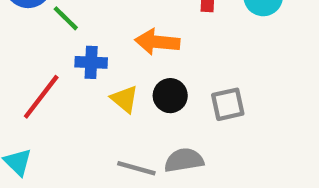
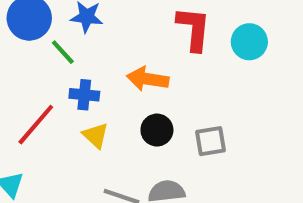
yellow triangle: (125, 99) -> (96, 136), moved

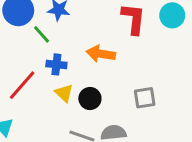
cyan circle: (249, 42) -> (172, 15), moved
black circle: (157, 130) -> (90, 99), moved

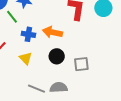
blue cross: (56, 64) -> (28, 34), moved
black circle: (90, 99) -> (57, 56), moved

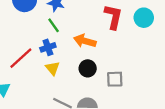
green line: (12, 17) -> (54, 25), moved
blue cross: (28, 34) -> (48, 47), moved, turned -32

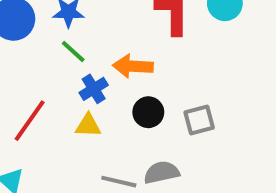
blue cross: (48, 47) -> (94, 89), moved
yellow triangle: (53, 68) -> (88, 125), turned -35

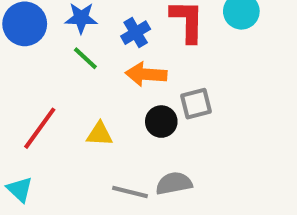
blue cross: (94, 89) -> (136, 33), moved
gray square: (199, 120) -> (196, 104), moved

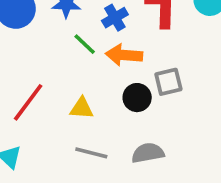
green line: (85, 58) -> (85, 44), moved
gray line: (130, 192) -> (91, 153), moved

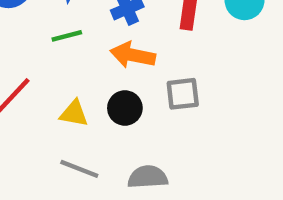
green line: (85, 44) -> (67, 36), moved, turned -65
black circle: (137, 98) -> (125, 108), moved

